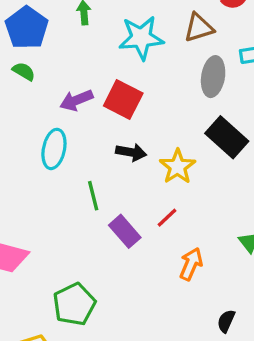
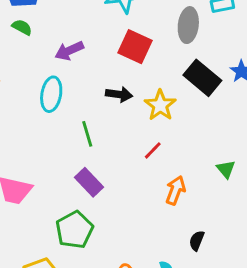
red square: (123, 99) -> (135, 47), moved
purple rectangle: (125, 231) -> (89, 182), moved
black semicircle: (226, 321) -> (197, 241), moved

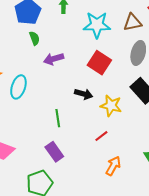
green semicircle: (22, 27) -> (34, 38), moved, turned 32
cyan ellipse: (51, 94) -> (18, 87), moved
yellow star: (160, 105) -> (111, 106), turned -30

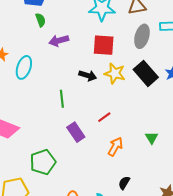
red square: (99, 63) -> (104, 45), turned -30
yellow star: (111, 106) -> (115, 73), moved
purple rectangle: (54, 152) -> (76, 132), moved

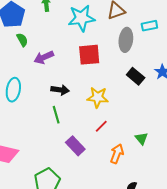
yellow star: (115, 73) -> (98, 97), moved
black rectangle: (146, 73) -> (136, 76), size x0.7
black arrow: (88, 76) -> (60, 90), moved
green triangle: (152, 138) -> (141, 138), moved

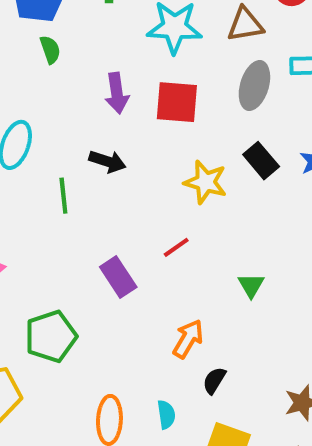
purple arrow: (44, 57) -> (117, 93), moved, turned -84
yellow star: (98, 97) -> (205, 182), moved
green line: (56, 115) -> (63, 196), moved
orange arrow: (117, 154) -> (188, 339), moved

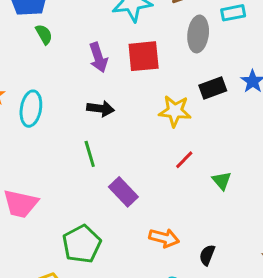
black rectangle: (261, 161) -> (213, 88), turned -60
green line: (63, 196) -> (90, 154), moved
red line: (176, 247) -> (184, 160), moved
orange arrow: (188, 339) -> (164, 238), moved, turned 84

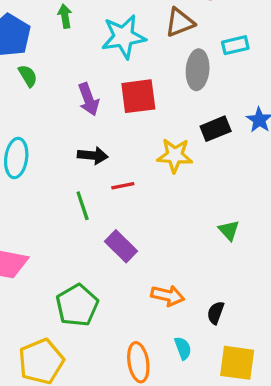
red line: (184, 160) -> (123, 186), moved, turned 36

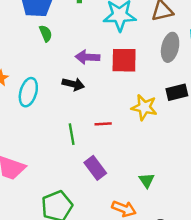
purple arrow: (89, 99) -> (87, 57), turned 105
black arrow: (93, 156) -> (73, 84), moved
green triangle: (229, 230) -> (147, 180), moved

